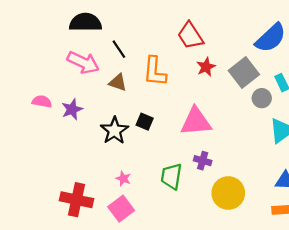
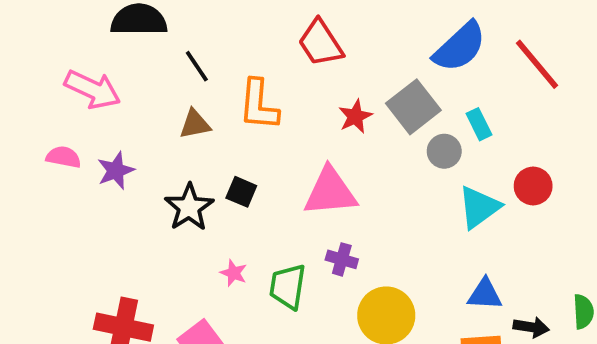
pink arrow: (83, 62) -> (92, 89), moved
red star: (206, 67) -> (355, 116), moved
brown triangle: (118, 83) -> (195, 124), turned -30
pink star: (123, 179) -> (234, 273), moved

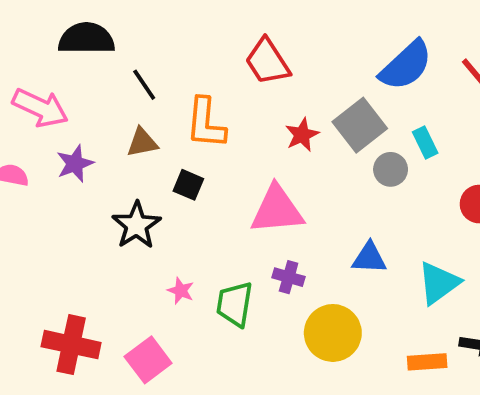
purple star: (116, 171) -> (75, 164), moved
black square: (241, 192) -> (188, 185), moved
cyan triangle: (479, 207) -> (439, 283), moved
blue triangle: (485, 294) -> (369, 258), moved

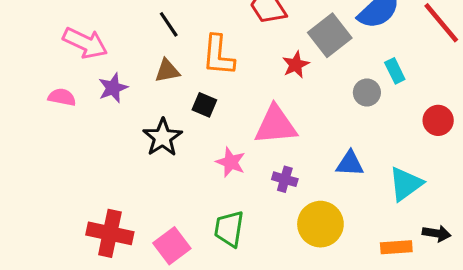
gray square: (360, 125) -> (330, 35), moved
pink star: (181, 291) -> (231, 162), moved, size x1.4
green trapezoid: (235, 304) -> (229, 229), moved

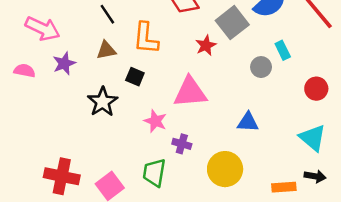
purple cross: (285, 179) -> (182, 144), moved
cyan triangle: (406, 184) -> (313, 138), moved, turned -44

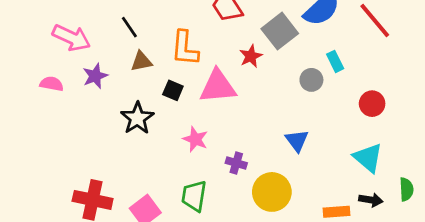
black line: (107, 14) -> (129, 27), moved
pink triangle: (190, 92) -> (218, 86), moved
blue triangle: (248, 122) -> (297, 141), turned 50
purple cross: (182, 144) -> (236, 163), moved

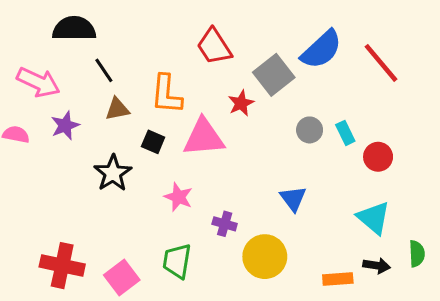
cyan rectangle: (335, 61) -> (345, 133), moved

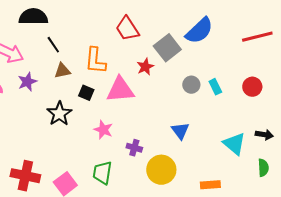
red line: (381, 63) -> (257, 37), moved, turned -64
red circle: (378, 157) -> (252, 87), moved
black arrow: (377, 266) -> (264, 135), moved

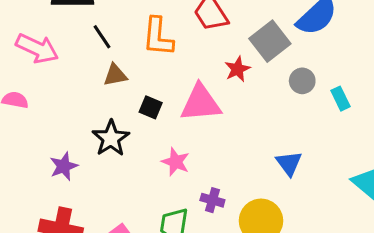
orange L-shape: (95, 61) -> (158, 37), moved
purple star: (27, 82) -> (64, 166), moved
gray circle: (191, 85) -> (302, 81), moved
purple cross: (134, 148) -> (212, 200), moved

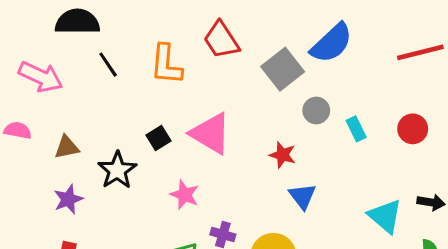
red star: (237, 69) -> (283, 155), moved, turned -30
brown triangle: (115, 75) -> (67, 147), moved
pink triangle: (201, 103) -> (211, 133), turned 36
black square: (151, 107) -> (159, 138), turned 35

